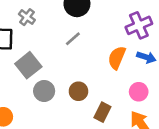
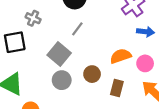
orange semicircle: (117, 58) -> (121, 56), moved, turned 60
gray square: (28, 65) -> (59, 54), moved

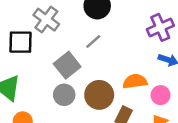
gray cross: (33, 18) -> (46, 20), size x1.5
brown circle: (92, 74) -> (99, 95), size x1.5

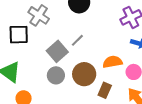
gray line: (93, 41) -> (77, 40), moved

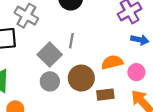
gray line: (77, 40) -> (71, 41), turned -32
brown rectangle: (105, 90) -> (105, 95), turned 63

